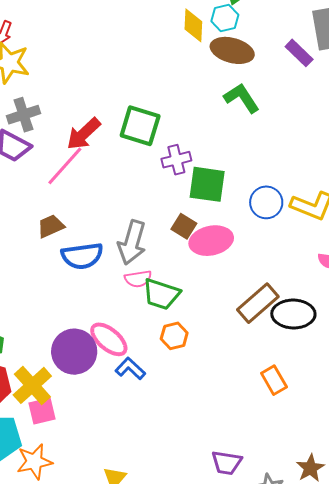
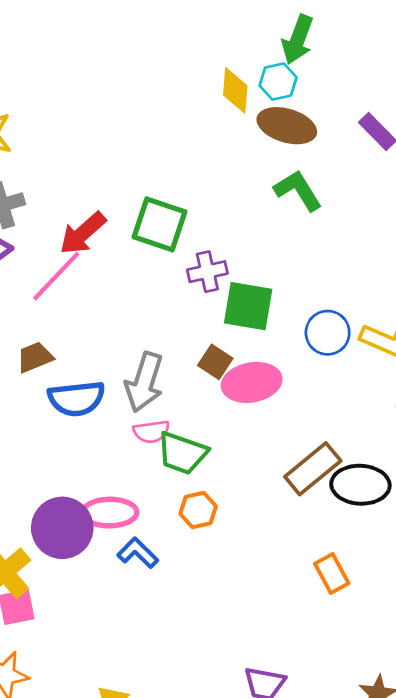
pink ellipse: (109, 339) -> (110, 513), turned -42

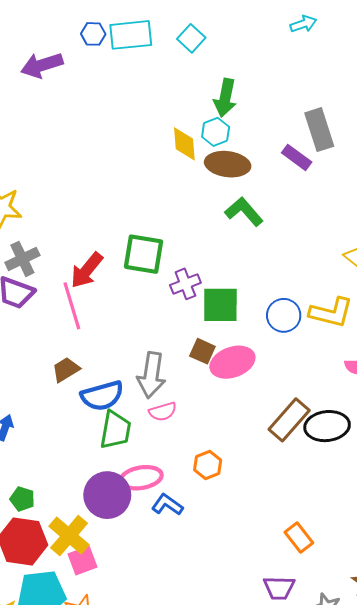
pink line: (56, 276) -> (72, 306), turned -51
green trapezoid: (182, 453) -> (115, 430), moved, turned -90
orange rectangle: (332, 573) -> (299, 537), moved

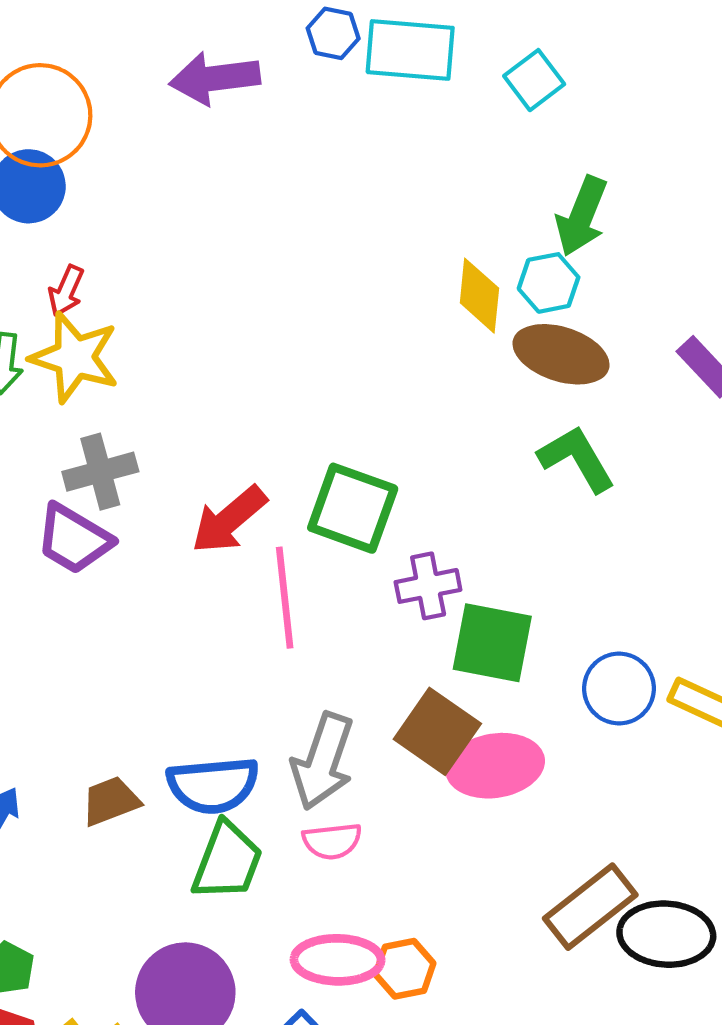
pink line: (72, 306) -> (285, 598), moved
brown square: (202, 351) -> (437, 731), size x1.5
brown trapezoid: (66, 370) -> (111, 801), moved
pink ellipse: (141, 478) -> (337, 960), moved

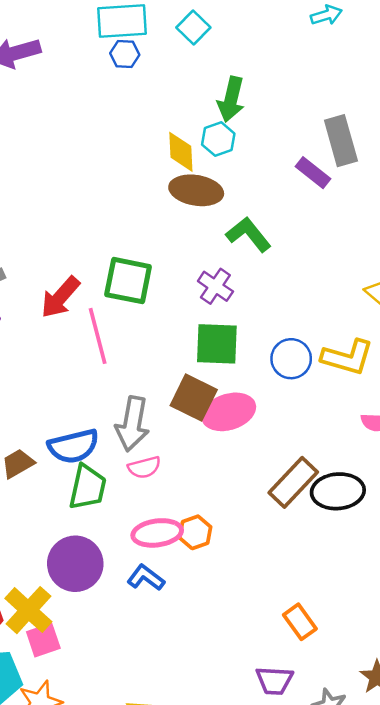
blue hexagon: (333, 33) -> (125, 54), moved
brown ellipse: (561, 354) -> (196, 190), moved
purple cross: (428, 586) -> (215, 286), moved, turned -36

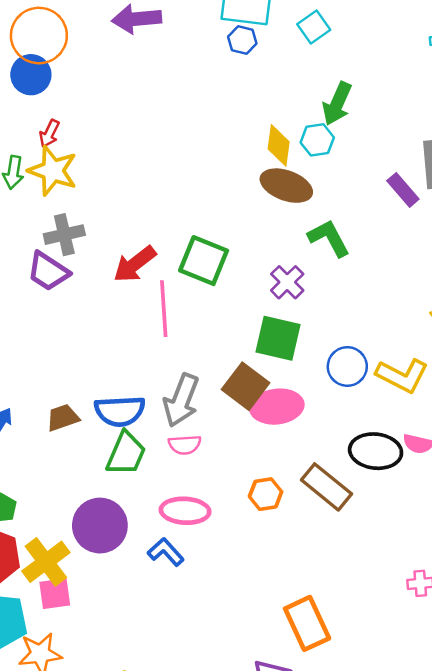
brown rectangle: (293, 482) -> (326, 487), turned 75
black ellipse: (338, 491) -> (376, 451), moved
orange hexagon: (195, 532) -> (266, 494), moved
orange rectangle: (300, 622) -> (307, 623), size x1.5

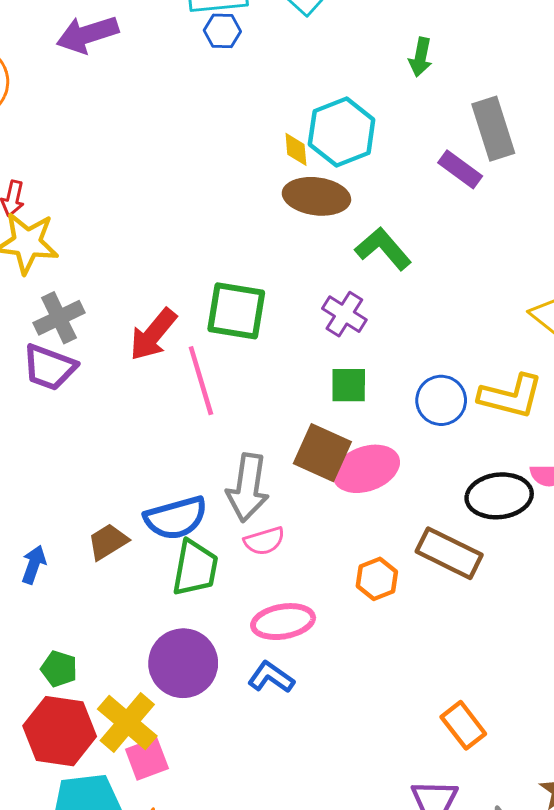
green arrow: (337, 104) -> (421, 57), moved, size x0.7
cyan hexagon: (317, 140) -> (342, 132), size x1.6
yellow diamond: (279, 145) -> (296, 149), size x0.7
green square: (278, 338) -> (349, 385), size x0.7
orange rectangle: (307, 623) -> (463, 725), size x0.7

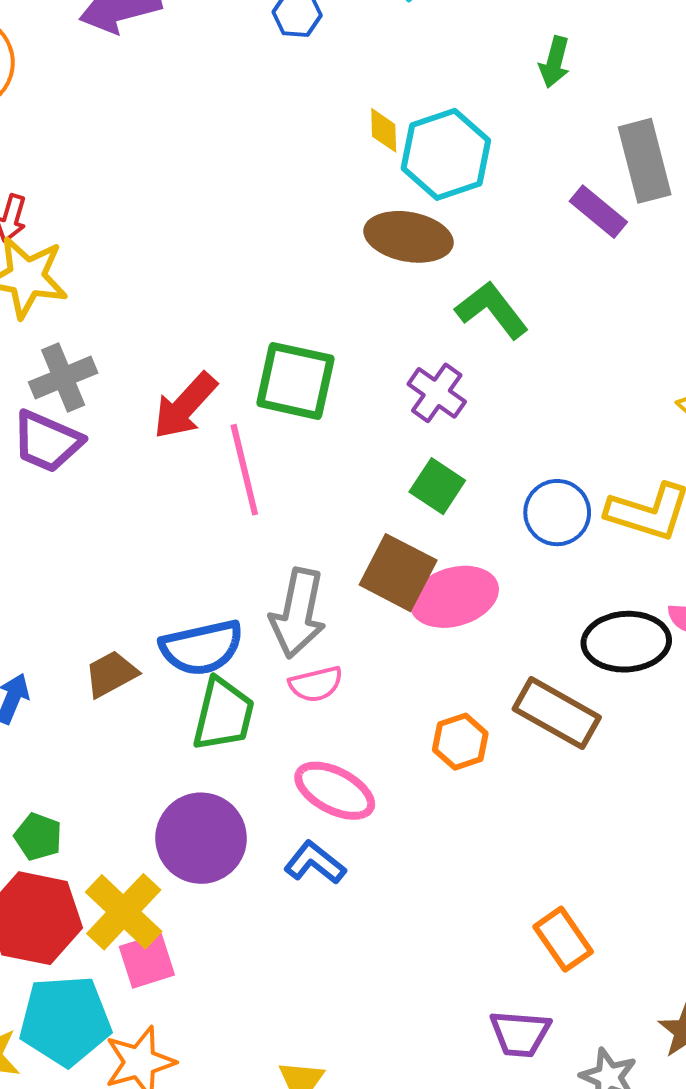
yellow diamond: (296, 149) -> (384, 130), moved
green square: (349, 385) -> (437, 486), turned 30
pink ellipse: (283, 622) -> (335, 791), turned 34

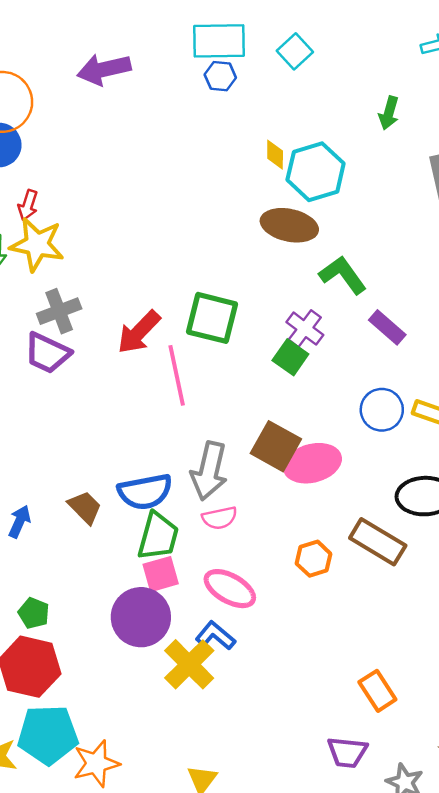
purple rectangle: (598, 212) -> (387, 327), moved
green square: (437, 486) -> (290, 357), moved
brown trapezoid: (111, 674) -> (85, 507), turned 72
yellow cross: (124, 912) -> (189, 664), moved
pink square: (147, 961) -> (161, 574), moved

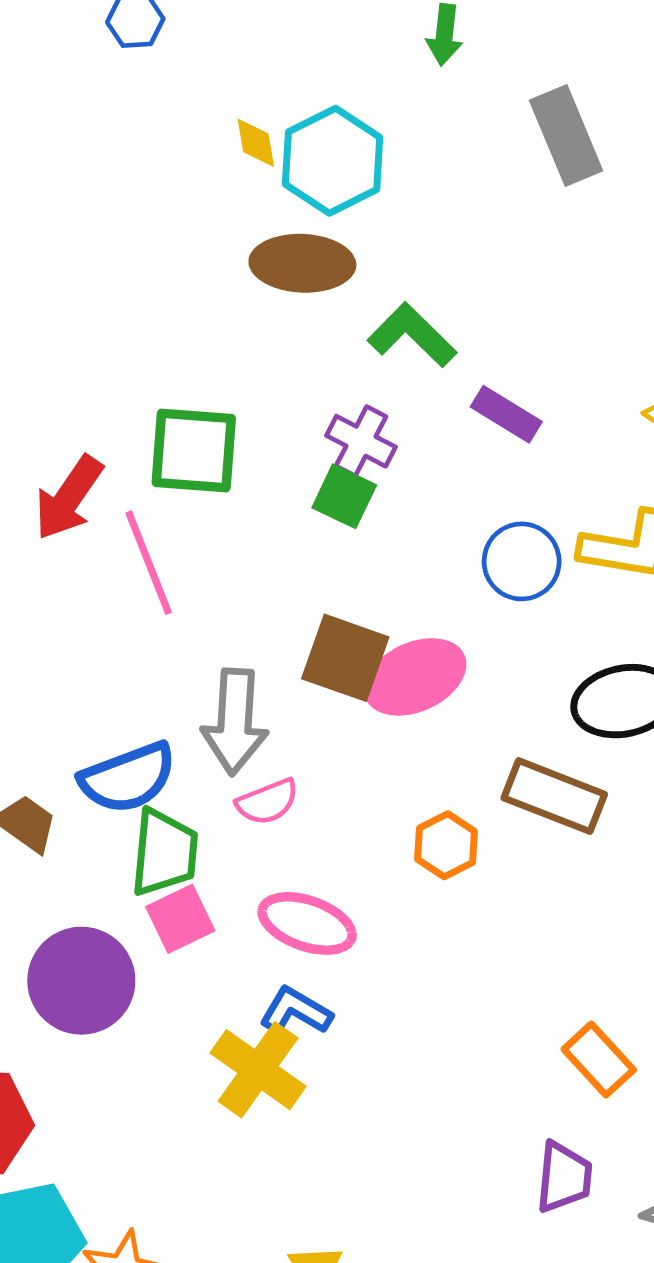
purple circle: (141, 617) -> (81, 981), moved
purple trapezoid: (347, 752) -> (564, 1177), turned -81

